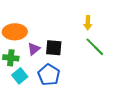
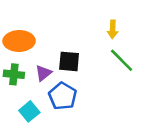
purple triangle: (34, 49) -> (43, 73), moved
cyan square: (20, 76) -> (29, 111), moved

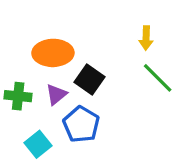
orange ellipse: (19, 41) -> (53, 53), moved
black square: (69, 61) -> (89, 80), turned 30

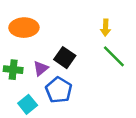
orange ellipse: (53, 53) -> (24, 28), moved

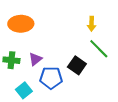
black square: (65, 58) -> (77, 65), moved
blue pentagon: (59, 90) -> (51, 78), turned -30

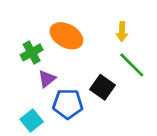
orange ellipse: (21, 24) -> (66, 36), moved, turned 30
green cross: (11, 60) -> (32, 52), moved, turned -35

